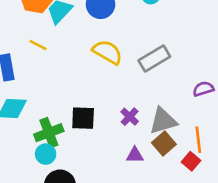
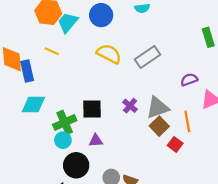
purple triangle: (135, 155) -> (96, 141), moved
red square: (191, 161) -> (175, 144), moved

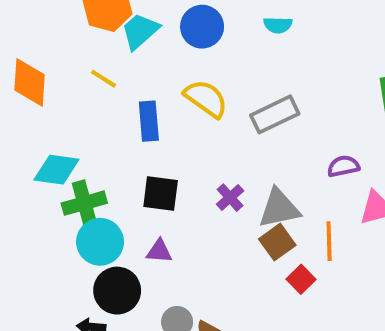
blue rectangle: (27, 71) -> (149, 121), moved
green cross: (65, 122) -> (84, 203), moved
cyan circle: (63, 140) -> (100, 242), size x1.5

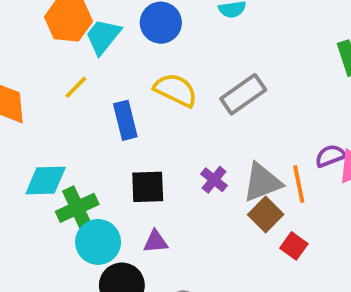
yellow line: (103, 79) -> (76, 87), turned -68
purple semicircle: (343, 166) -> (330, 156), moved
orange line: (329, 241) -> (299, 184), moved

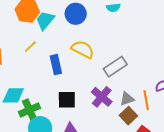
gray rectangle: (243, 94) -> (115, 67), moved
purple cross: (214, 180) -> (102, 97), size x1.5
gray triangle: (262, 182) -> (127, 99), size x0.7

